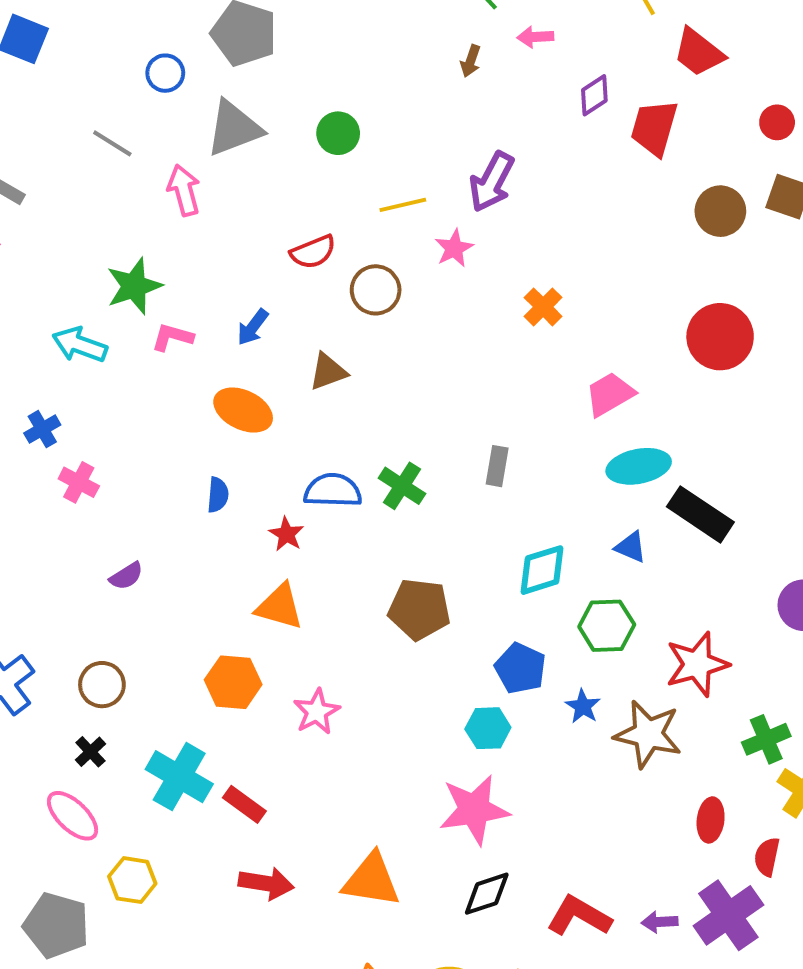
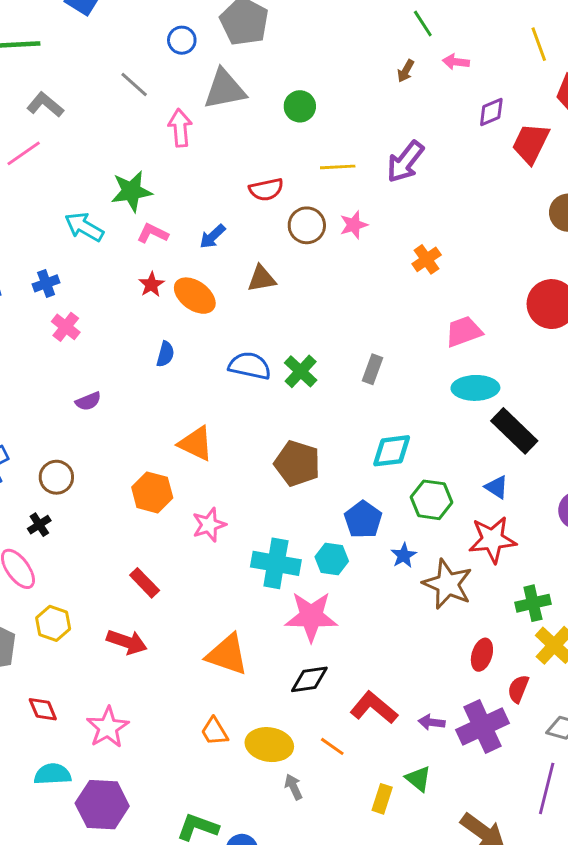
pink star: (454, 248) -> (354, 225), moved
red star: (286, 534) -> (151, 285), moved
blue triangle: (631, 547) -> (497, 487), moved
cyan cross: (179, 777) -> (276, 563), moved, turned -30
red arrow: (266, 883) -> (127, 642), moved

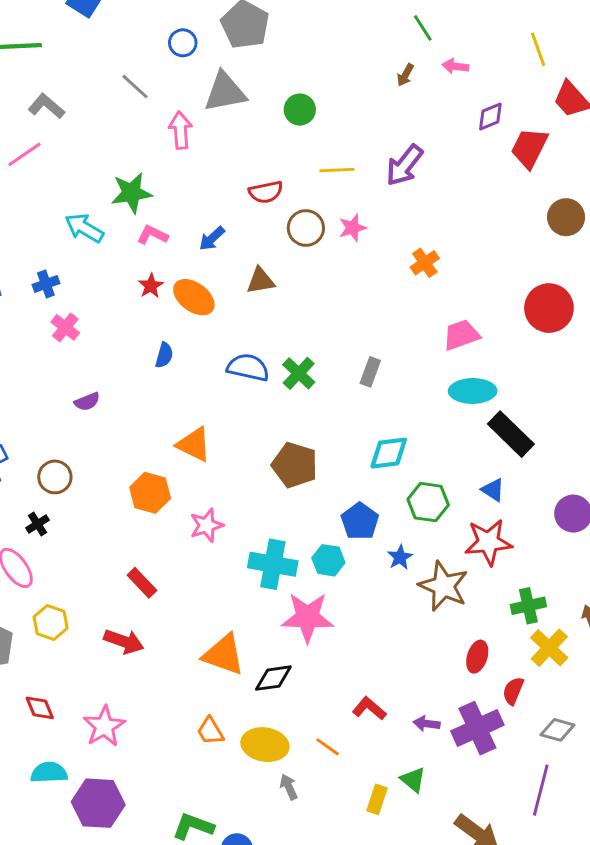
black diamond: (309, 679) -> (273, 678), moved
red L-shape: (374, 708) -> (369, 708), size x0.7

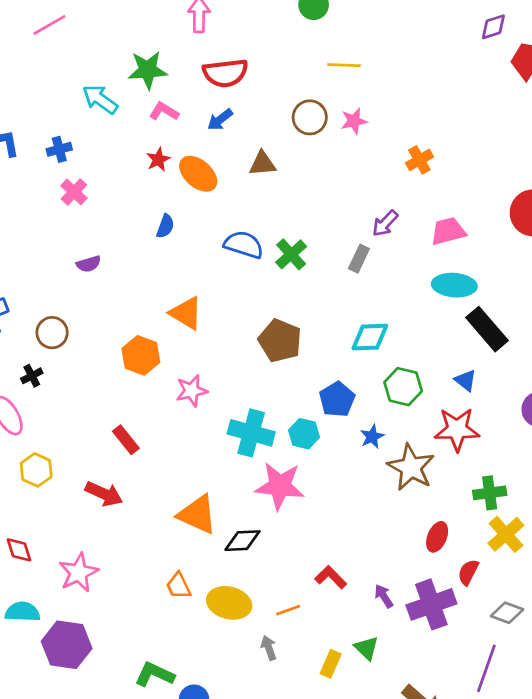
purple arrow: (404, 165) -> (385, 223), moved, size x0.7
red semicircle: (266, 192) -> (225, 73), moved, size x1.4
purple arrow: (427, 724) -> (384, 596), turned 45
orange line: (328, 747) -> (288, 610), turned -60
gray arrow: (289, 787) -> (269, 648), moved

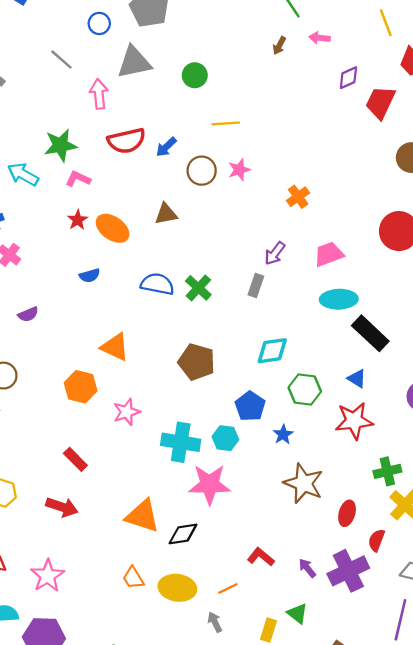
blue arrow: (220, 120) -> (166, 147), moved
blue semicircle: (165, 226) -> (90, 276), turned 60
brown star: (411, 467) -> (304, 483), moved

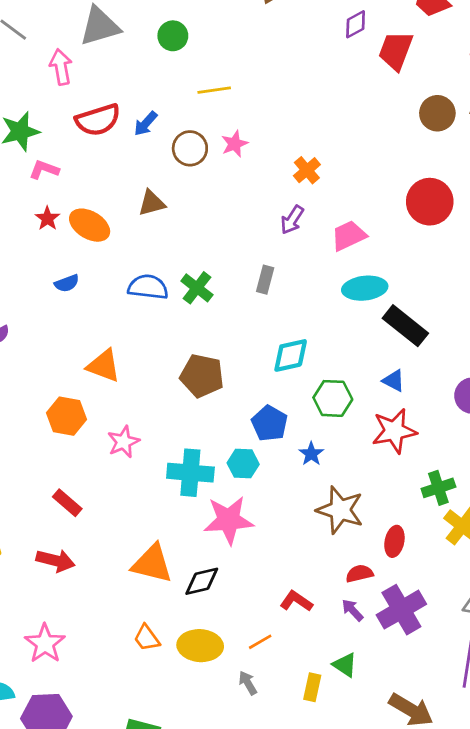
purple arrow: (275, 253) -> (292, 220), moved
red semicircle: (376, 540) -> (359, 574), moved, turned 60

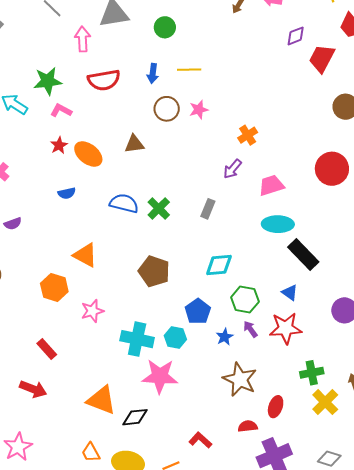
blue arrow: (146, 124) -> (153, 73), moved, turned -42
purple arrow: (352, 610) -> (250, 329), moved

